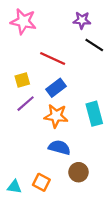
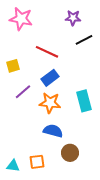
black line: (94, 45) -> (84, 40), turned -60
yellow square: (22, 80) -> (13, 66), moved
orange square: (41, 182) -> (37, 162), turned -35

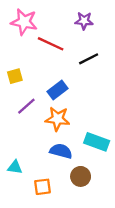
black line: (84, 40) -> (89, 59), moved
red line: (47, 52) -> (51, 44), moved
cyan rectangle: (84, 101) -> (97, 142), moved, turned -55
cyan triangle: (13, 166) -> (15, 167), moved

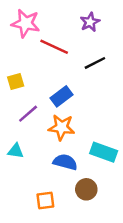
purple star: (84, 21) -> (90, 22), turned -30
cyan triangle: (15, 167) -> (16, 151), moved

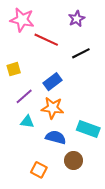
cyan triangle: (16, 151) -> (27, 122), moved
orange square: (45, 200) -> (39, 170), turned 35

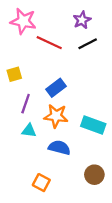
black line: (81, 53) -> (88, 44), moved
purple line: (24, 96) -> (26, 104), turned -30
cyan rectangle: (88, 129) -> (93, 125), moved
brown circle: (74, 160) -> (94, 175), moved

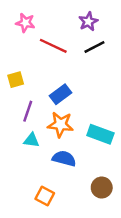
pink star: (23, 21) -> (25, 23), size x0.7

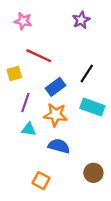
red line: (53, 46) -> (39, 56), moved
black line: (94, 47) -> (87, 74), moved, turned -30
cyan rectangle: (100, 134) -> (92, 107), moved

